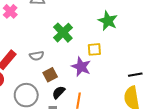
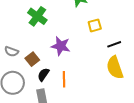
yellow square: (94, 49) -> (95, 25), moved
gray semicircle: (37, 56) -> (11, 52), moved, turned 40

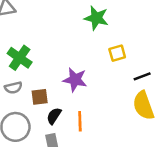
green cross: (37, 16) -> (20, 58), moved
gray semicircle: (11, 52) -> (13, 88), turned -32
brown square: (32, 59) -> (40, 97), turned 32

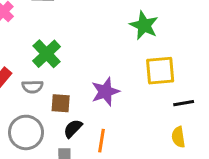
yellow square: (117, 53) -> (160, 71), size x1.5
purple star: (75, 80) -> (105, 92), turned 30
yellow semicircle: (143, 106) -> (178, 137), size x0.6

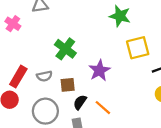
green cross: (47, 54) -> (65, 49), moved
orange line: (102, 141) -> (103, 108), turned -48

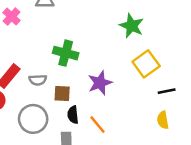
yellow square: (138, 48) -> (146, 64), turned -30
green cross: (65, 49) -> (66, 53), turned -30
black semicircle: (80, 102) -> (73, 115), turned -49

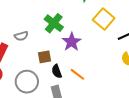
green cross: (66, 53) -> (54, 23), moved, turned 36
gray semicircle: (38, 80) -> (21, 36), moved

